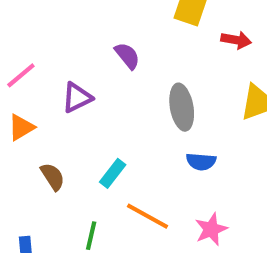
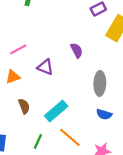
purple triangle: (77, 98) -> (45, 67), turned 36
cyan rectangle: (113, 173) -> (56, 111), size x1.5

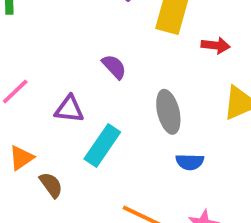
orange triangle: (13, 77) -> (21, 158), moved
cyan rectangle: (56, 111) -> (102, 146), moved

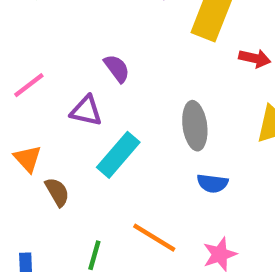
purple semicircle: (114, 67) -> (117, 68), moved
orange triangle: (21, 158) -> (28, 159), turned -44

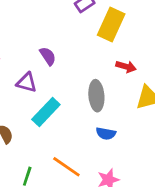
red arrow: (255, 58) -> (126, 67), moved

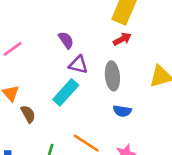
red arrow: (126, 67) -> (122, 39), moved, turned -42
purple triangle: (27, 82) -> (78, 65), moved

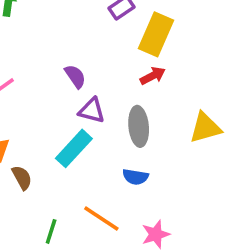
blue semicircle: (122, 111) -> (135, 177), moved

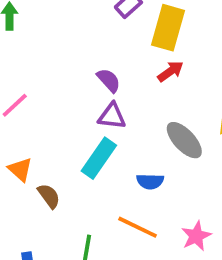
purple semicircle: (75, 76) -> (109, 80), moved
gray ellipse: (139, 126) -> (184, 140), moved, turned -30
blue semicircle: (135, 177) -> (150, 181), moved

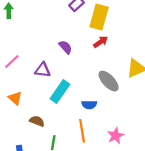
purple triangle: (112, 116) -> (43, 70), moved
brown semicircle: (49, 196) -> (37, 121), moved, turned -32
orange line: (138, 227) -> (82, 131), turned 55

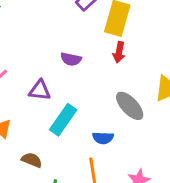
red arrow: (101, 42) -> (119, 52), turned 136
purple semicircle: (65, 47) -> (71, 59), turned 144

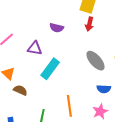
blue semicircle: (103, 138) -> (104, 89), moved
brown semicircle: (32, 160) -> (20, 90), moved

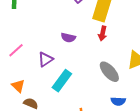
purple triangle: (35, 48) -> (46, 59), turned -42

